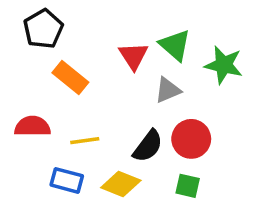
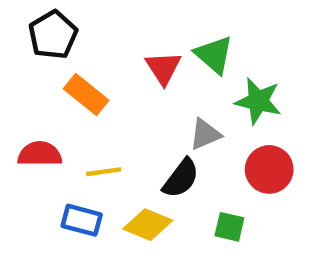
green star: (224, 65) -> (258, 101), moved
gray triangle: (168, 90) -> (205, 134), moved
red circle: (191, 139) -> (269, 169), moved

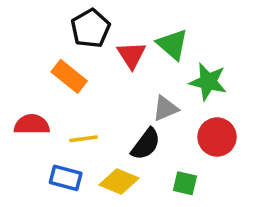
black pentagon: (53, 35) -> (91, 28), moved

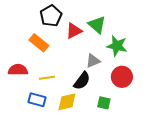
red triangle: (132, 55) -> (74, 31), turned 36
yellow diamond: (119, 181) -> (67, 102), turned -35

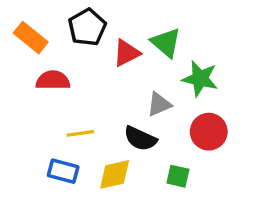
orange rectangle: (39, 43) -> (31, 38), moved
red semicircle: (18, 70) -> (53, 80), moved
black semicircle: (82, 81) -> (140, 139), turned 78

